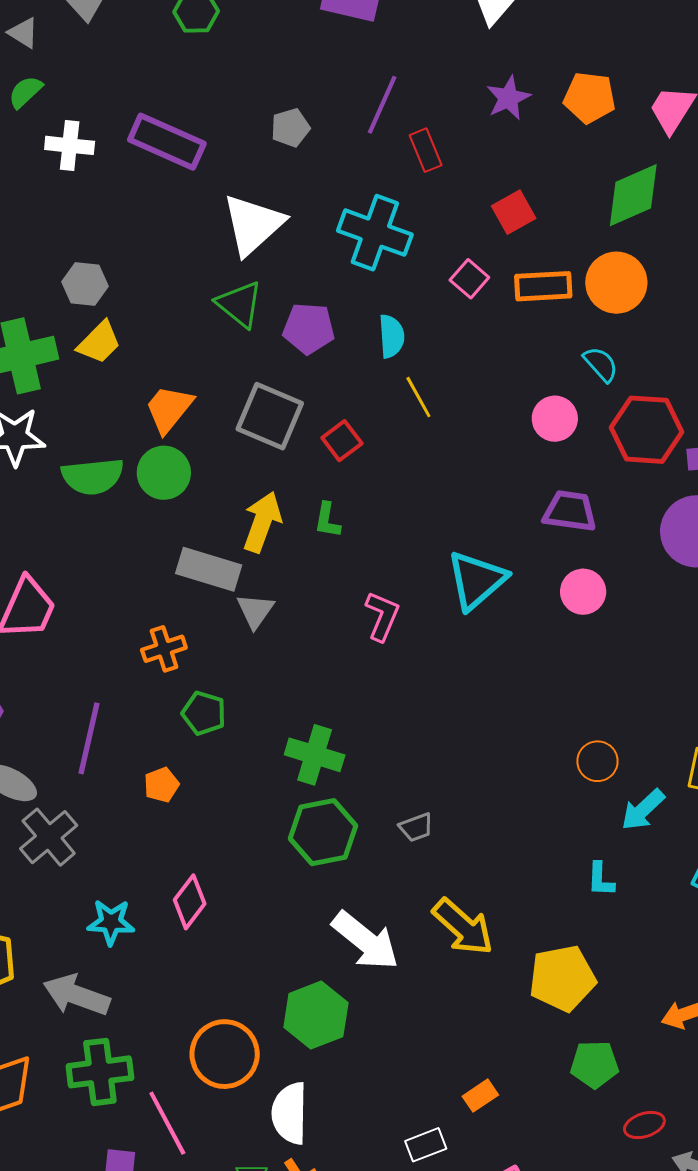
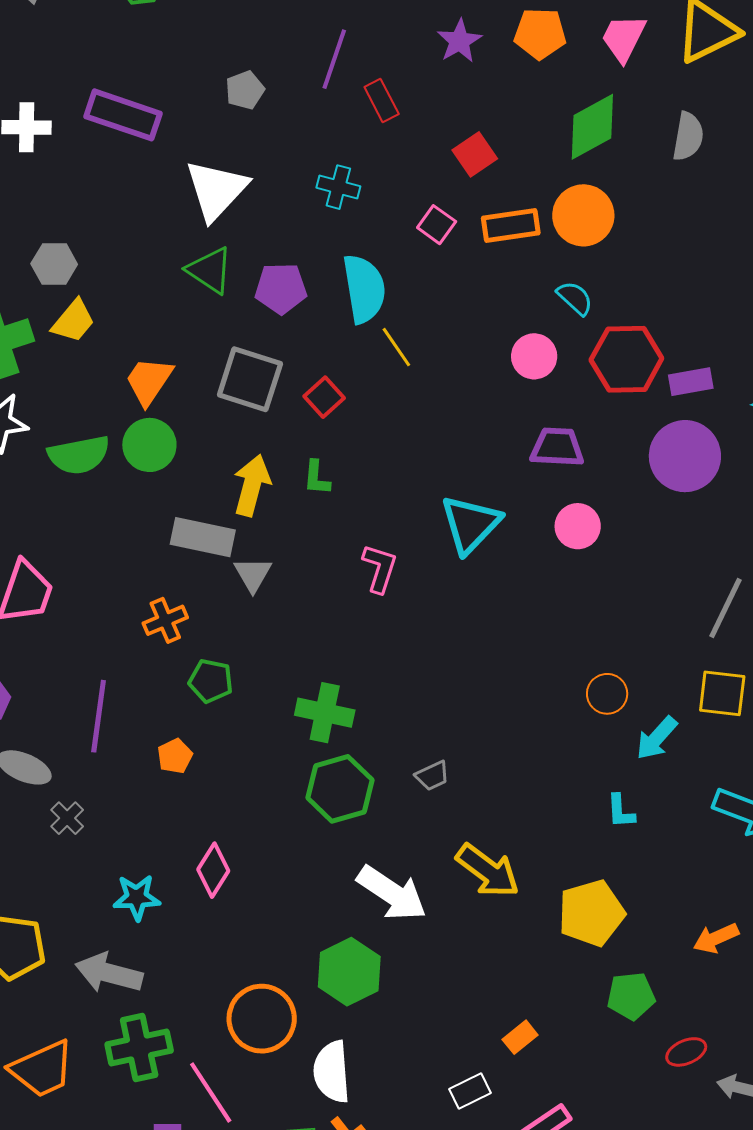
cyan cross: (375, 233) -> (338, 187), size x0.6
cyan semicircle: (391, 336) -> (364, 289), size x1.6
gray cross: (49, 837) -> (67, 818), size x0.6

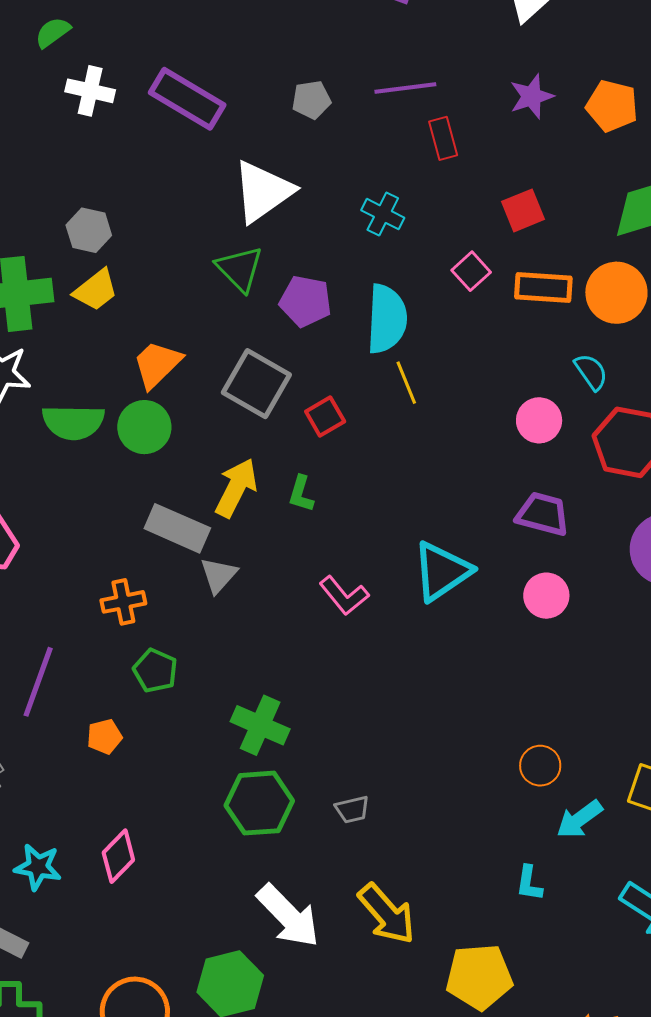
purple line: (334, 59) -> (405, 88), turned 52
pink L-shape: (380, 568) -> (344, 596), turned 111

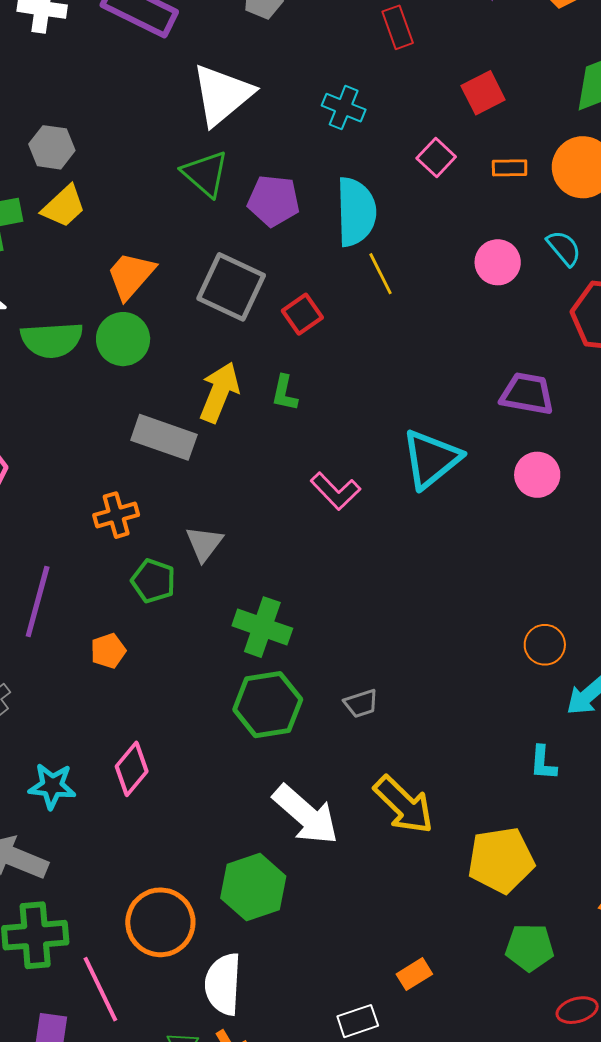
orange rectangle: (543, 287) -> (510, 168), size x0.6
pink circle: (539, 420) -> (498, 262), moved
gray triangle: (219, 575) -> (204, 544), moved

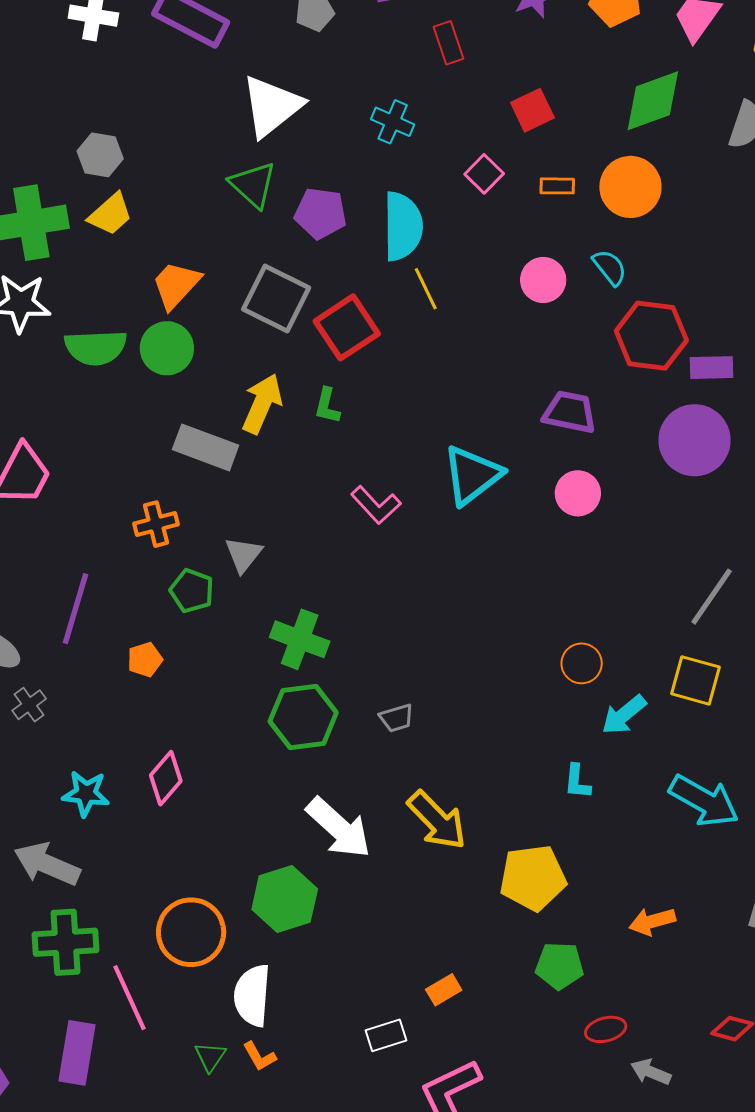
red square: (302, 314) -> (347, 327), size x1.6

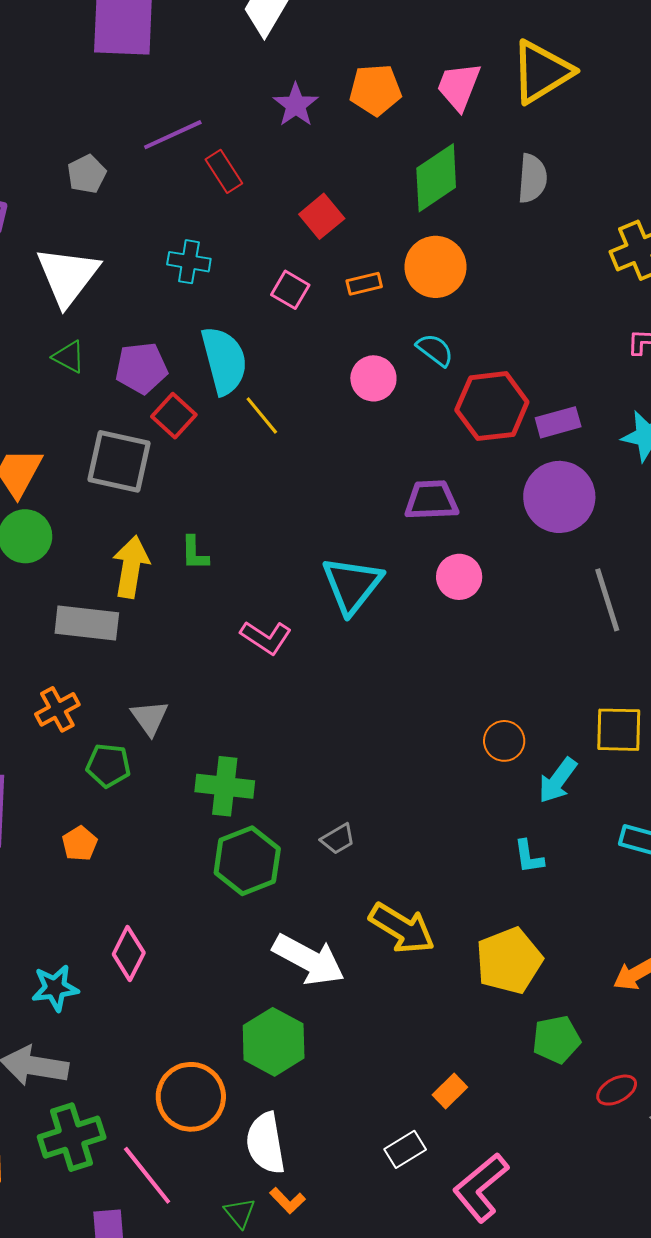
green triangle: (253, 185) -> (69, 357), size x0.7
red square: (347, 327) -> (174, 416), moved, size x0.7
gray line: (712, 597) -> (607, 600), moved, turned -38

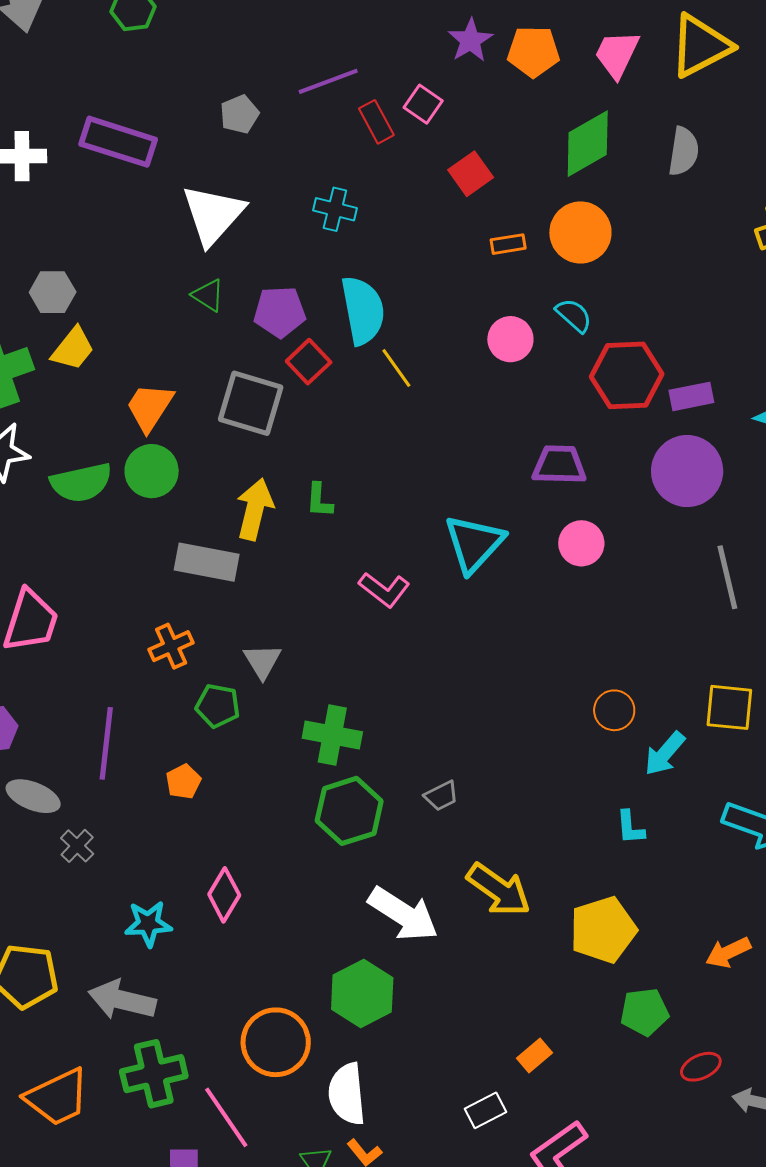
purple star: (296, 105) -> (470, 40), moved
pink square: (290, 290) -> (423, 104), moved

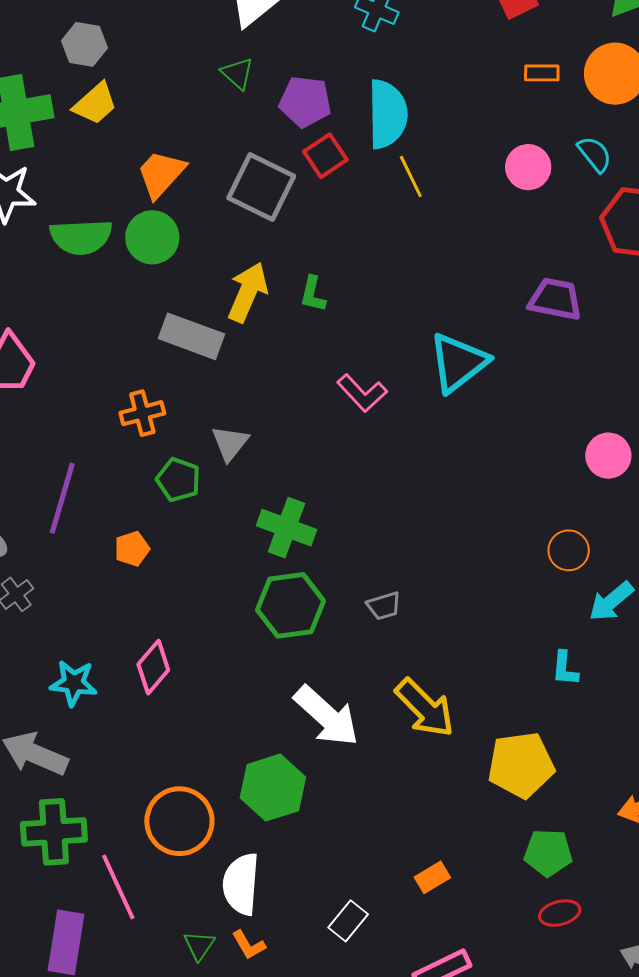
pink circle: (581, 543) -> (608, 456), moved
red ellipse: (701, 1067) -> (560, 913), moved
white rectangle: (486, 1110) -> (348, 921), moved, turned -33

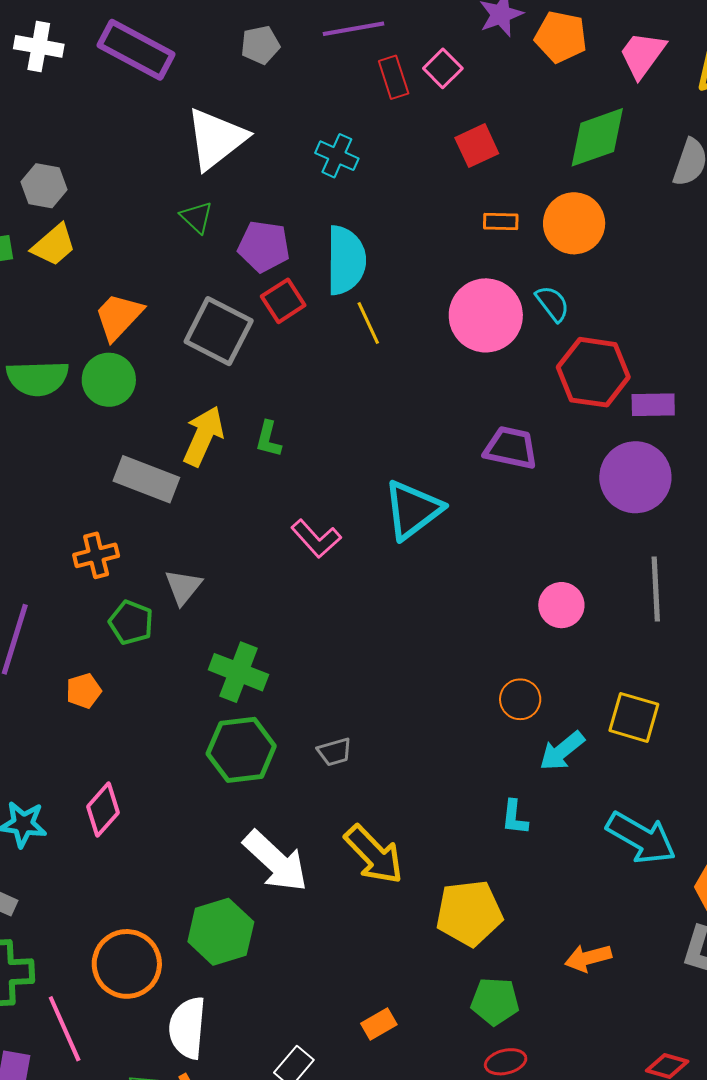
pink circle: (528, 167) -> (486, 315), size x1.6

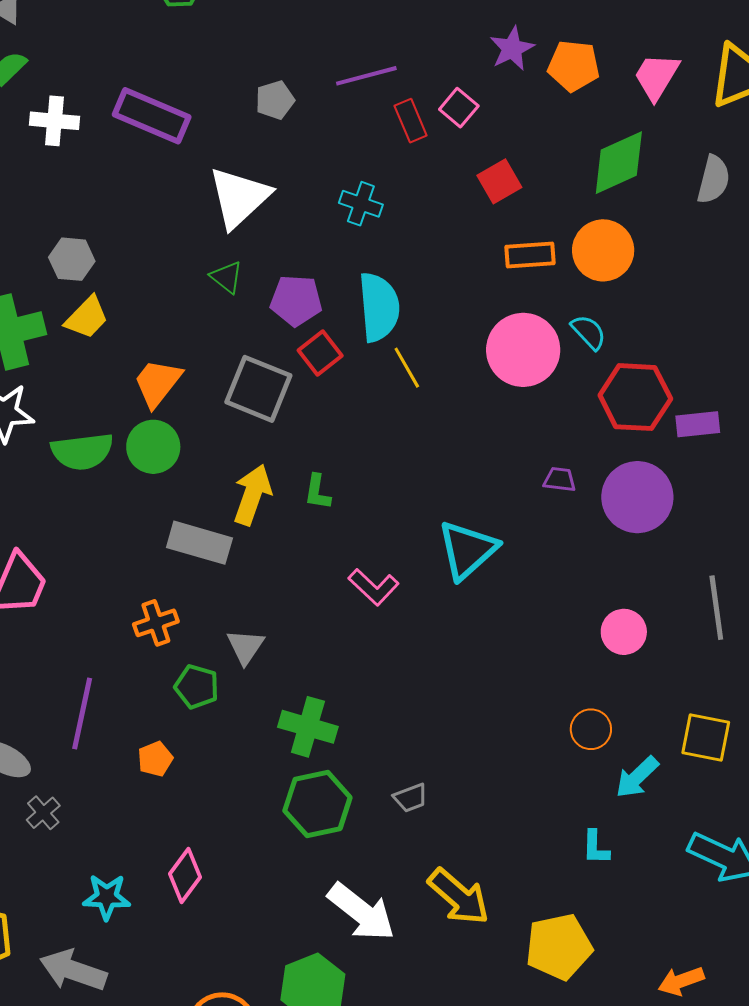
orange rectangle: (501, 222) -> (530, 255), size x1.4
purple trapezoid: (511, 448) -> (560, 480), size x0.6
purple circle: (635, 477) -> (637, 497), moved

